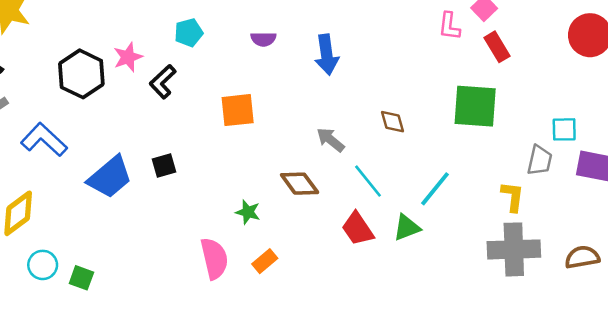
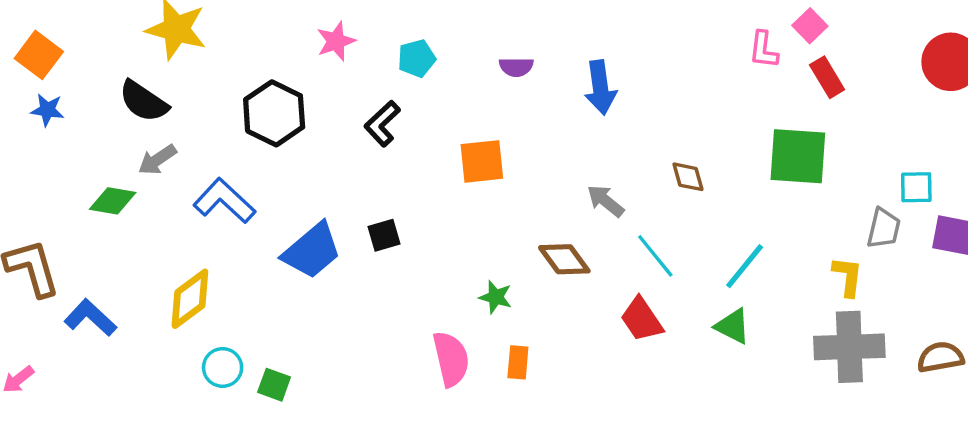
pink star: (128, 57) -> (336, 41), moved
green triangle: (407, 228) -> (733, 326), moved, turned 48
orange rectangle: (265, 261) -> (518, 362), turned -45

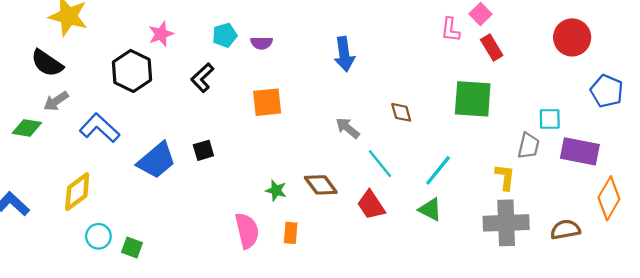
pink star: (336, 41) -> (161, 34), moved
purple semicircle: (516, 67) -> (262, 43), moved
brown diamond: (564, 259) -> (321, 185), moved

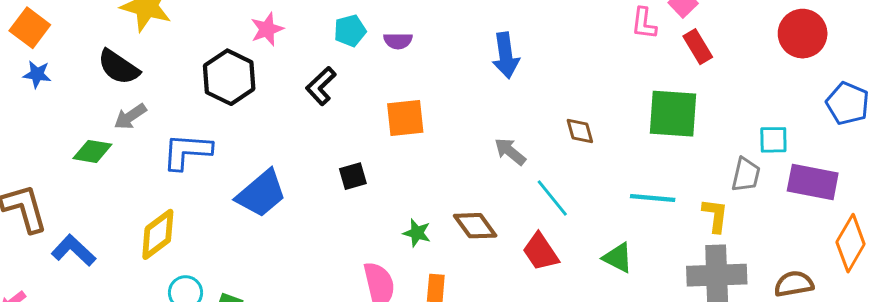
blue L-shape: (100, 128) -> (187, 151), turned -39
black square: (203, 150) -> (353, 176), moved
cyan line: (438, 170) -> (653, 198), moved, turned 56

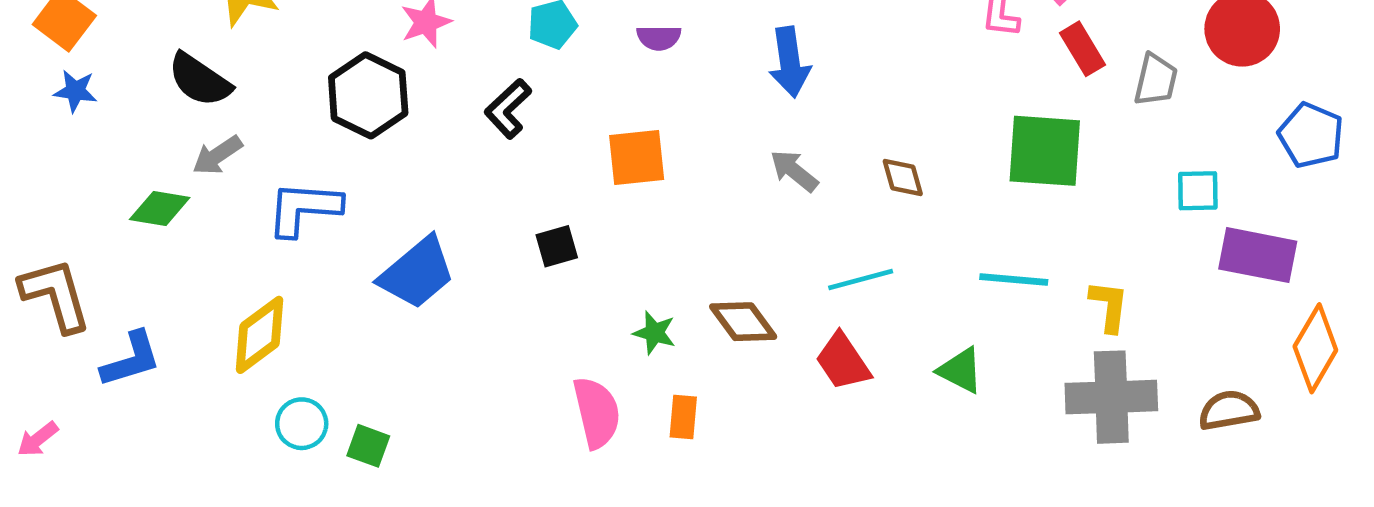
purple semicircle: (398, 41) -> (659, 38), moved
gray arrow: (510, 151) -> (794, 171), moved
gray trapezoid: (746, 175) -> (1156, 80), moved
cyan line: (552, 198) -> (861, 279), turned -66
blue L-shape: (73, 250) -> (131, 359), turned 120

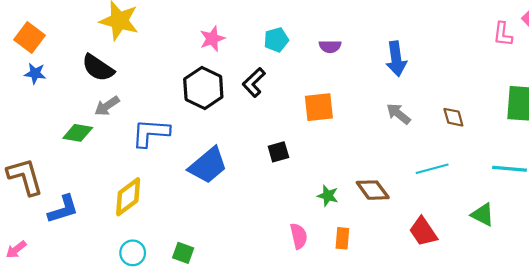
black hexagon: (368, 95) -> (203, 88), moved
red trapezoid: (843, 362) -> (423, 232), moved
pink semicircle: (597, 413) -> (299, 236), size x0.7
cyan circle: (302, 424) -> (133, 253), moved

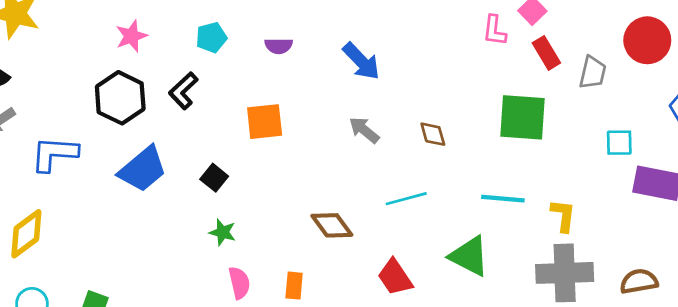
blue arrow: (396, 59) -> (361, 61), turned -36
black square: (278, 152) -> (214, 178), turned -35
blue trapezoid: (208, 165) -> (143, 169), moved
green star: (328, 196) -> (223, 232), moved
green triangle: (483, 215) -> (469, 256), size x1.4

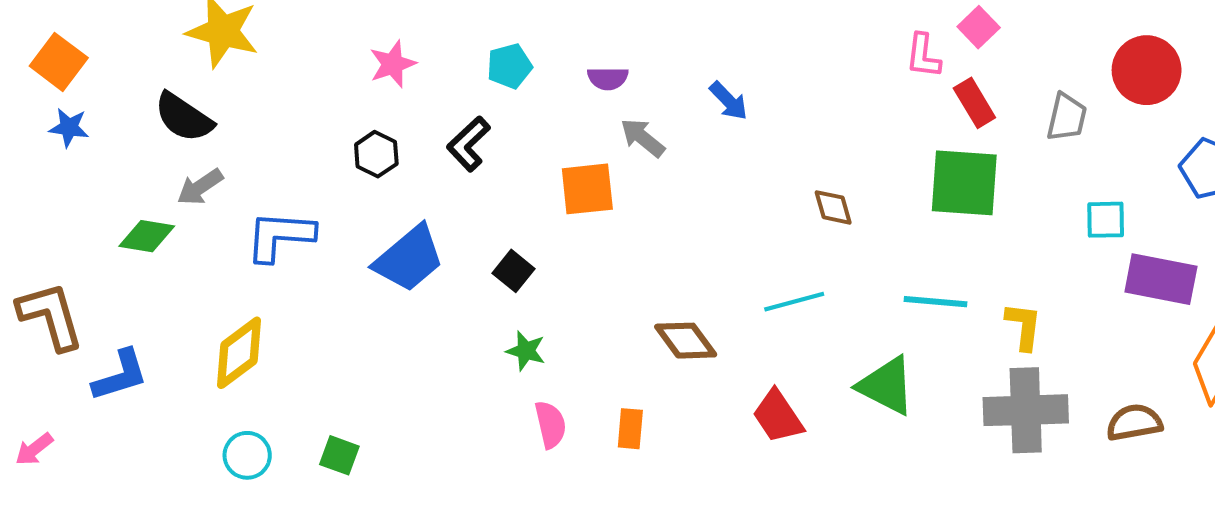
red rectangle: (546, 53) -> (974, 103), moved
blue arrow: (361, 61) -> (729, 101), size x0.7
black hexagon: (120, 98) -> (376, 154), size x0.6
gray arrow: (364, 130) -> (643, 138), moved

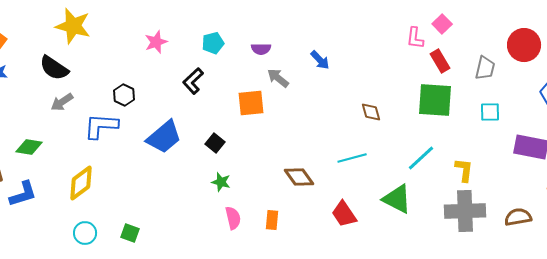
black hexagon: (376, 154) -> (124, 95), moved
cyan square: (1106, 220) -> (490, 112), moved
green diamond: (147, 236) -> (29, 147), moved
cyan line: (936, 302) -> (421, 158), turned -48

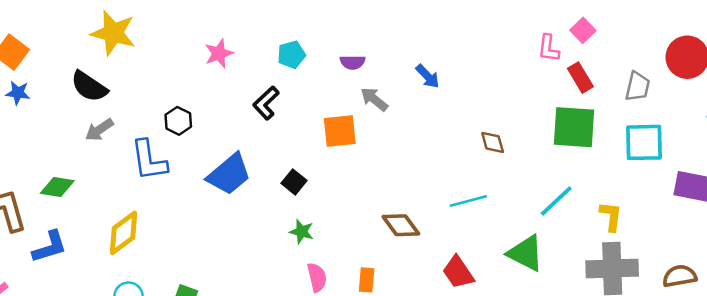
cyan square: (490, 112) -> (644, 142), size x1.6
blue L-shape: (101, 126) -> (149, 160), turned -102

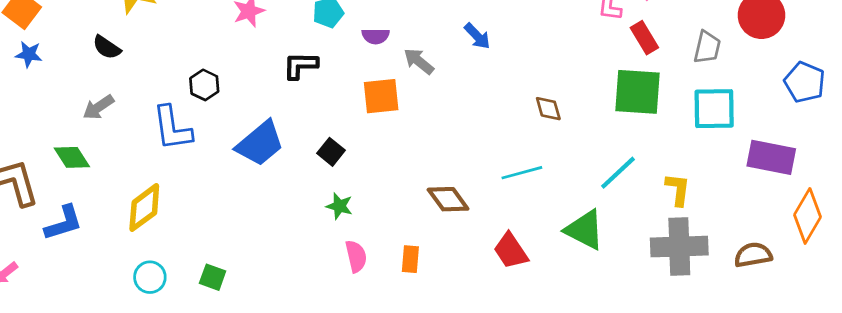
purple semicircle: (353, 62) -> (376, 36), moved
black semicircle: (89, 86) -> (107, 47), size x0.7
black L-shape: (266, 103) -> (300, 65), turned 44
gray arrow: (99, 130) -> (98, 107), moved
green diamond: (57, 187) -> (72, 157), turned 48

